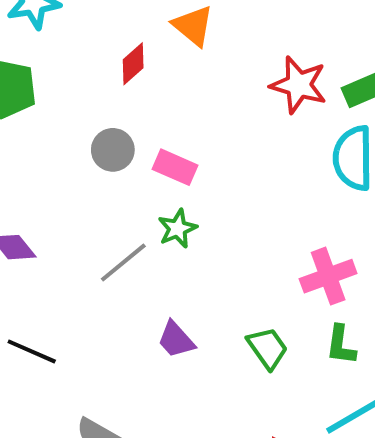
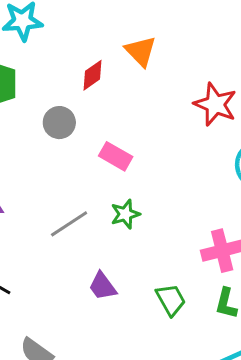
gray circle: (113, 150) -> (59, 123), moved
green star: (177, 229) -> (125, 214), moved

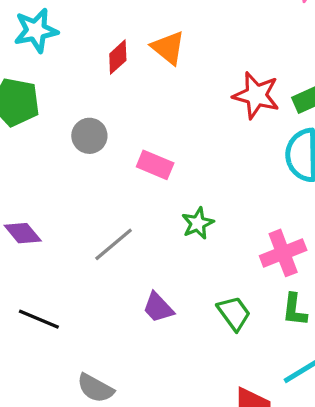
red diamond: (92, 75) -> (118, 57), moved
green star: (125, 214) -> (198, 223), moved

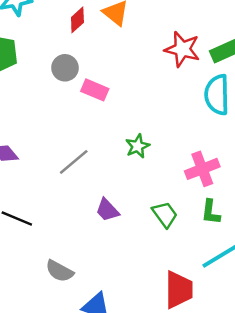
gray circle: (89, 136) -> (65, 68), moved
pink rectangle: (155, 165) -> (95, 90), moved

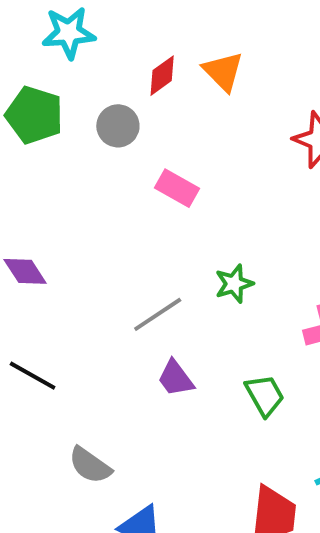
gray circle: (65, 68) -> (118, 126), moved
gray line: (74, 162) -> (158, 314), moved

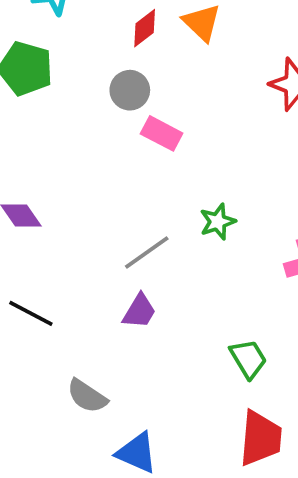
gray circle: (118, 126) -> (130, 90), moved
purple trapezoid: (175, 378) -> (139, 311), moved, turned -111
green trapezoid: (265, 395) -> (248, 359), moved

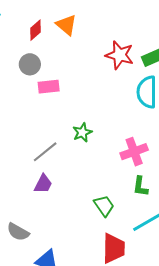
pink rectangle: (162, 133) -> (49, 87), turned -30

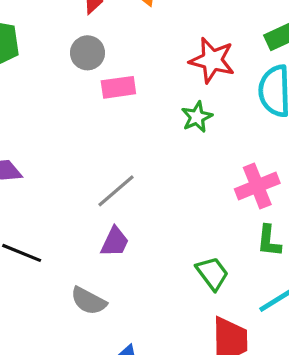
red star: (120, 55) -> (212, 60), moved
green star: (82, 132) -> (197, 117), moved
gray semicircle: (18, 232) -> (89, 301), moved

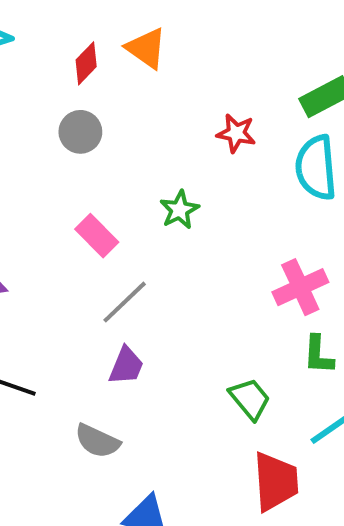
red star: (212, 60) -> (236, 133), size x0.7
pink rectangle: (118, 87) -> (97, 236), moved, turned 56
green star: (197, 117) -> (179, 210), moved

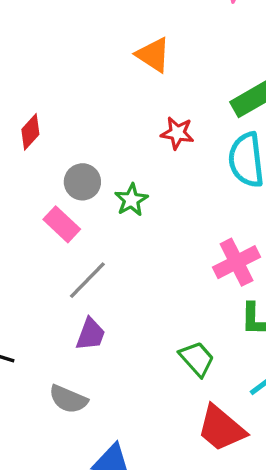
orange triangle: (146, 48) -> (153, 55), moved
red diamond: (86, 63) -> (30, 132), moved
gray circle: (80, 132) -> (82, 182), moved
red trapezoid: (276, 482) -> (221, 428), turned 136

